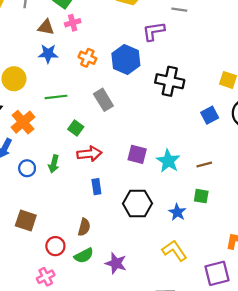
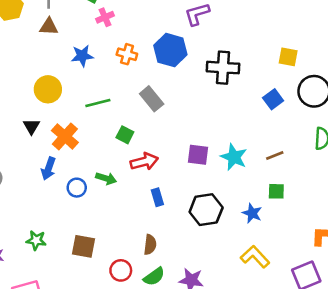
brown triangle: (46, 27) -> (49, 27), moved
green arrow: (54, 164) -> (106, 178), turned -78

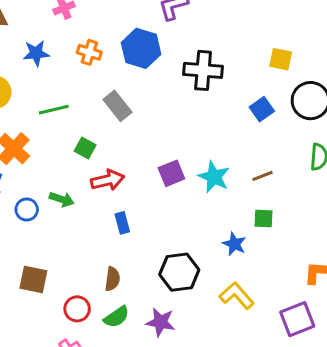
purple square: (198, 155) -> (171, 173), turned -30
black hexagon: (206, 210) -> (179, 272), moved

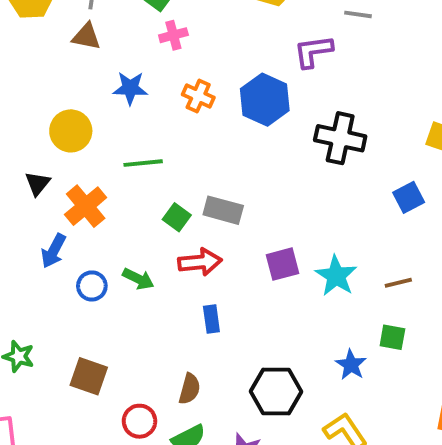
gray rectangle: (118, 106) -> (223, 210), moved, turned -44

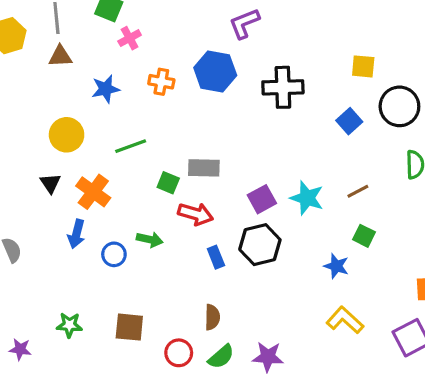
red arrow: (200, 262) -> (196, 214), turned 36
green square: (392, 337) -> (364, 236), turned 30
black hexagon: (276, 391) -> (260, 245), moved

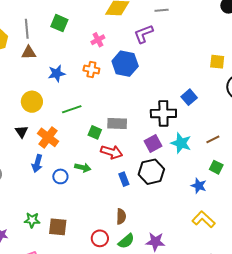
pink cross: (130, 38) -> (98, 40), moved
black cross: (283, 87) -> (163, 113), moved
blue square: (349, 121) -> (189, 97), moved
brown square: (129, 327) -> (58, 227), moved

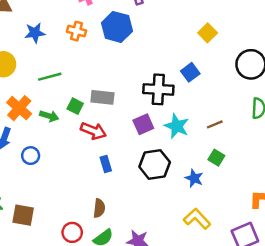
yellow square: (217, 62) -> (208, 33), moved, turned 35
green arrow: (83, 168) -> (49, 116), moved
black hexagon: (151, 172) -> (155, 165), moved

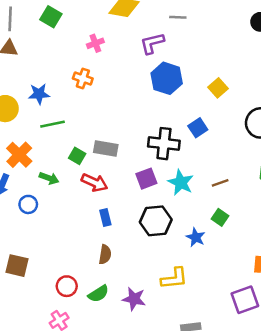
blue hexagon: (117, 27) -> (167, 78), moved
blue star: (35, 33) -> (39, 94), moved
green arrow: (49, 116) -> (49, 178), moved
brown semicircle: (99, 208) -> (105, 254), moved
yellow L-shape: (197, 219) -> (174, 278), moved, turned 124

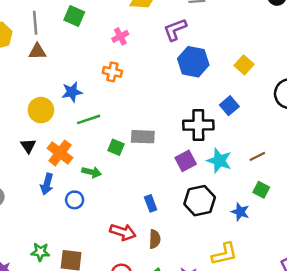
red arrow: (94, 183) -> (123, 232), moved

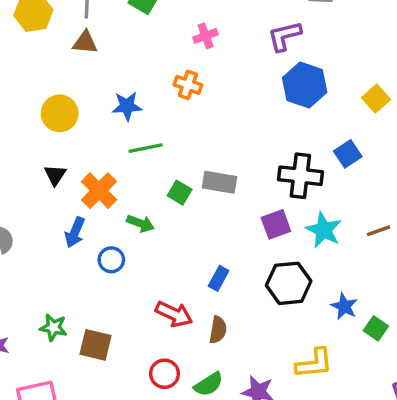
yellow circle: (41, 110) -> (60, 113), moved
green square: (261, 190) -> (376, 328), moved
blue rectangle: (151, 203) -> (219, 278), turned 42

